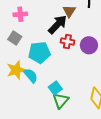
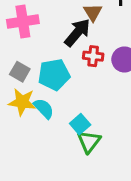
pink cross: (20, 14) -> (23, 22), size x1.5
gray square: (15, 38) -> (20, 72), moved
yellow star: (16, 70) -> (22, 102), turned 30

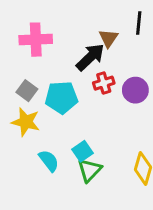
red cross: (93, 56) -> (104, 83), turned -30
cyan semicircle: (44, 108) -> (49, 161), moved

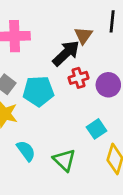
cyan square: (82, 151) -> (97, 129), moved
green triangle: (90, 170) -> (64, 160), turned -30

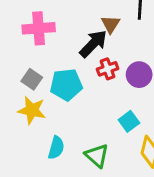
cyan semicircle: (26, 151) -> (56, 148), turned 55

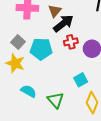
brown triangle: (111, 24) -> (55, 11), moved
cyan semicircle: (56, 148) -> (29, 91), turned -84

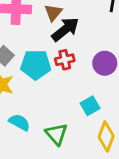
red cross: (71, 42) -> (65, 60), moved

